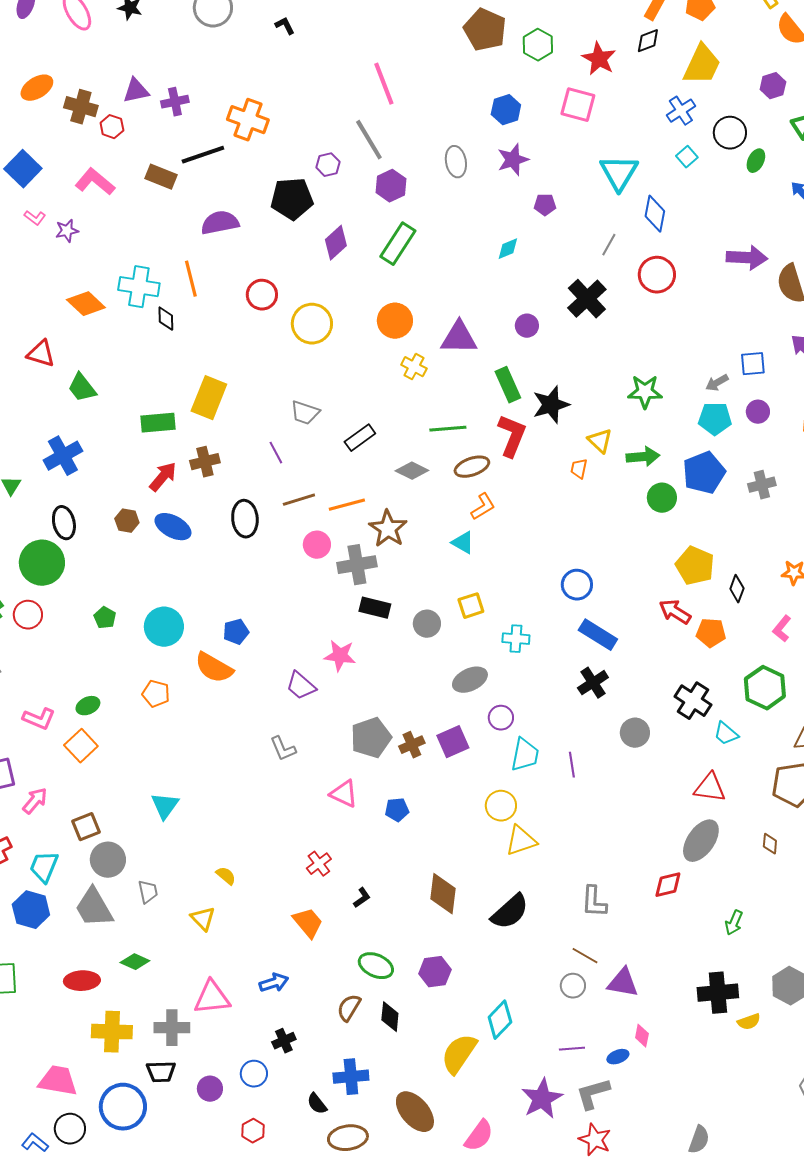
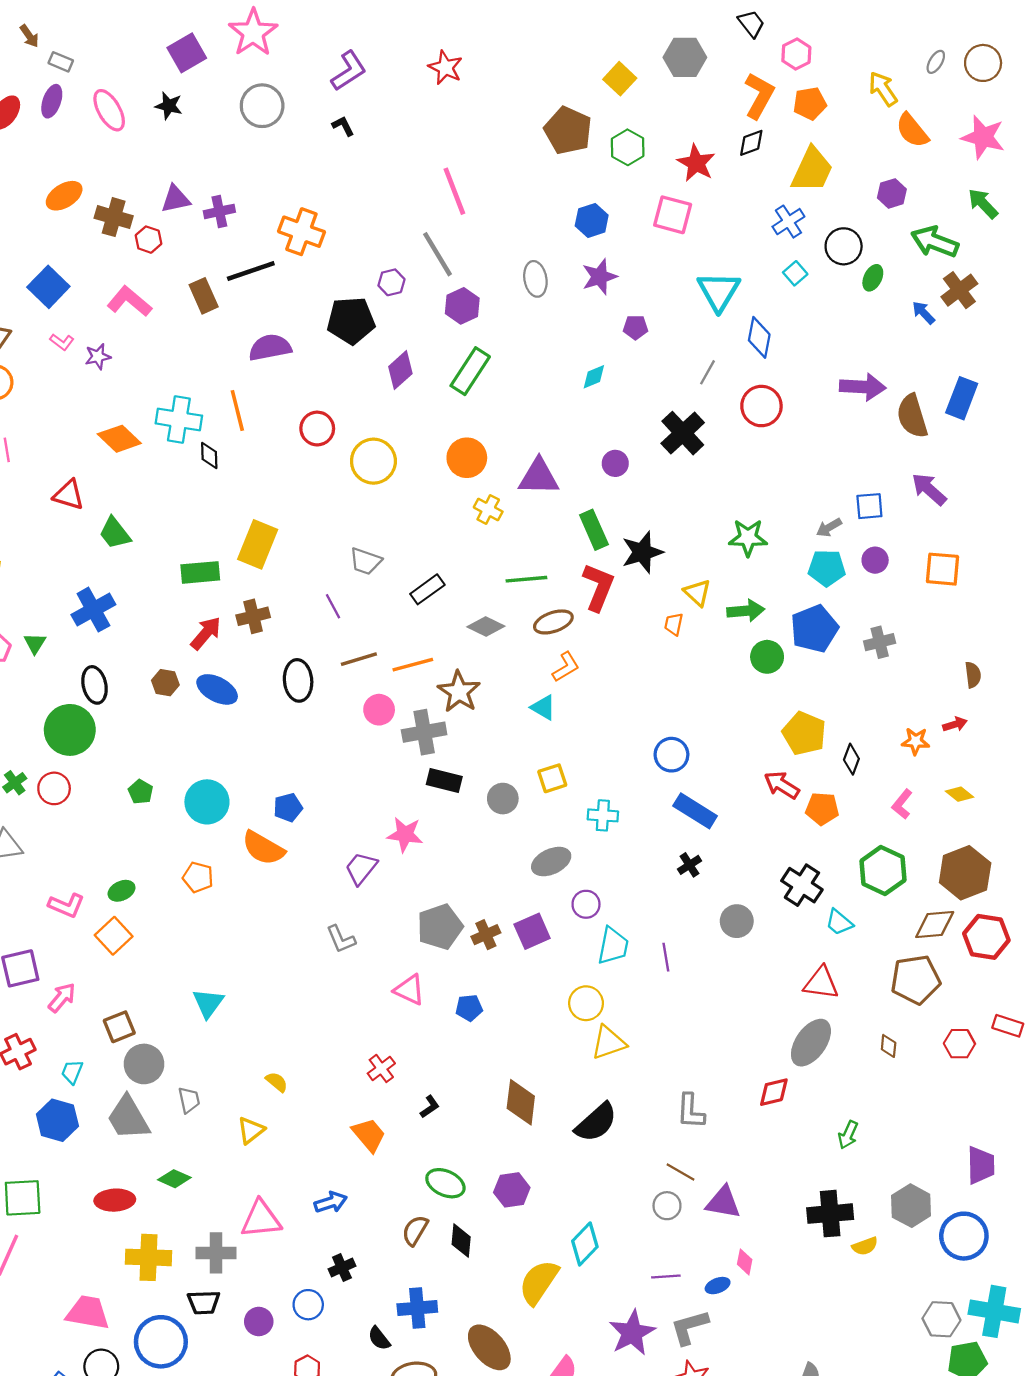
brown rectangle: (161, 177) -> (204, 296), turned 44
black cross: (593, 683) -> (689, 865), size x0.7
purple trapezoid: (301, 686) -> (361, 868), turned 88
cyan trapezoid: (44, 867) -> (72, 1072), size x0.7
yellow triangle: (203, 919) -> (251, 1130), turned 36

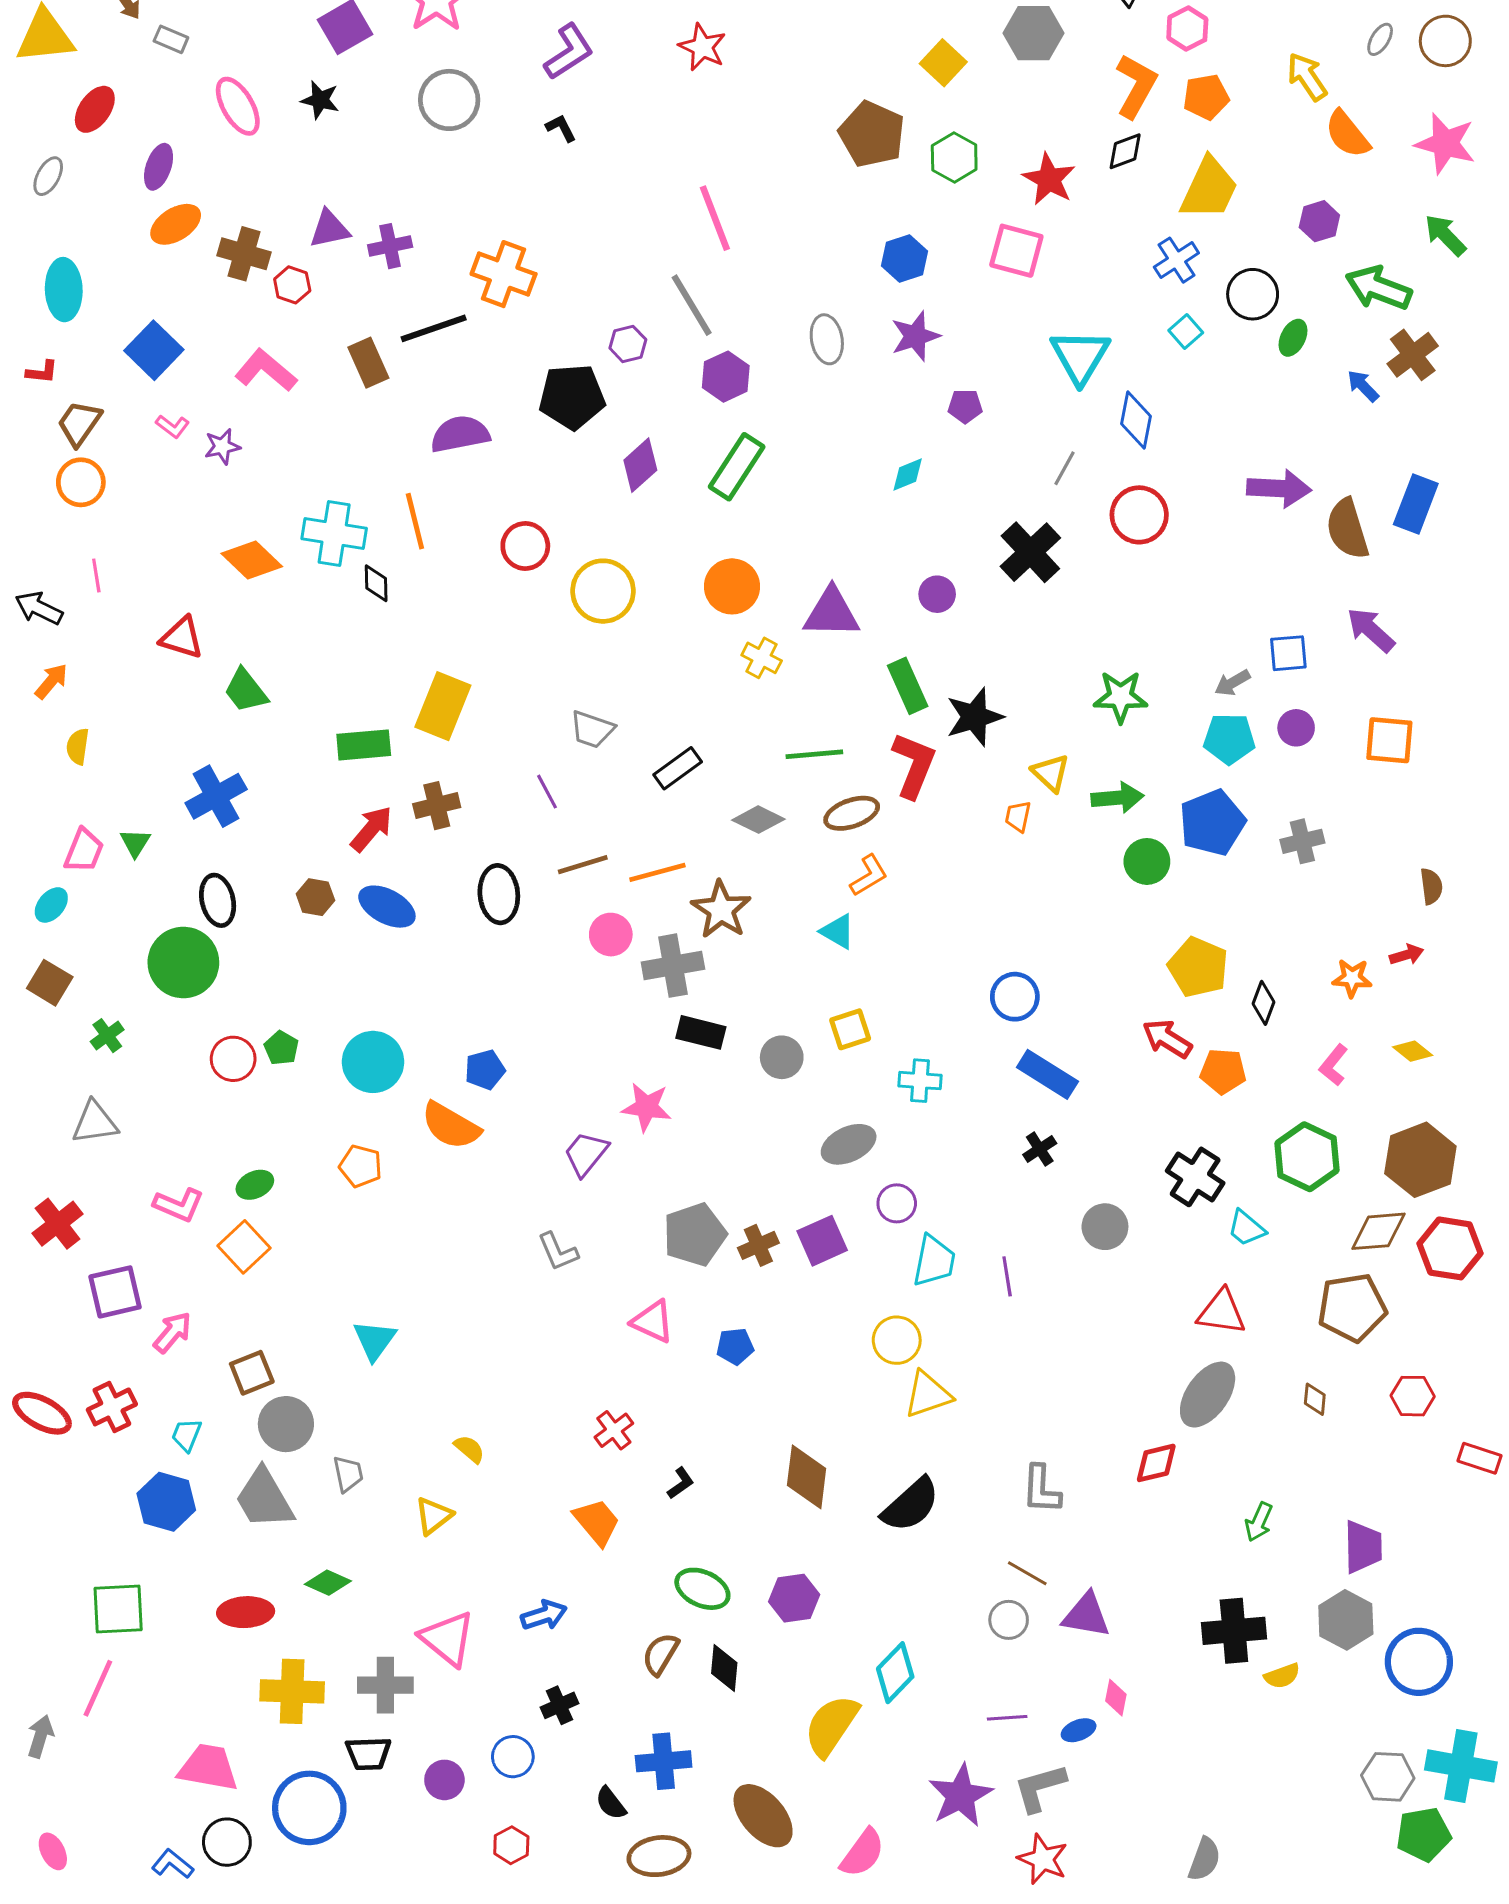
purple ellipse: (52, 101) -> (159, 167), moved
red circle: (54, 788) -> (233, 1059), moved
red rectangle: (1008, 1026) -> (1480, 1458), moved
purple trapezoid: (981, 1165) -> (1363, 1547), moved
pink triangle: (261, 1219) -> (448, 1639), turned 45

